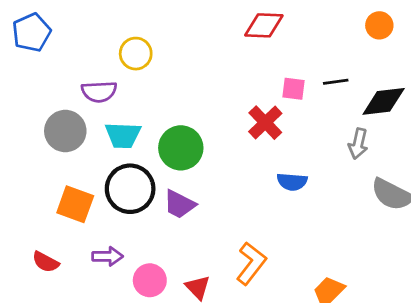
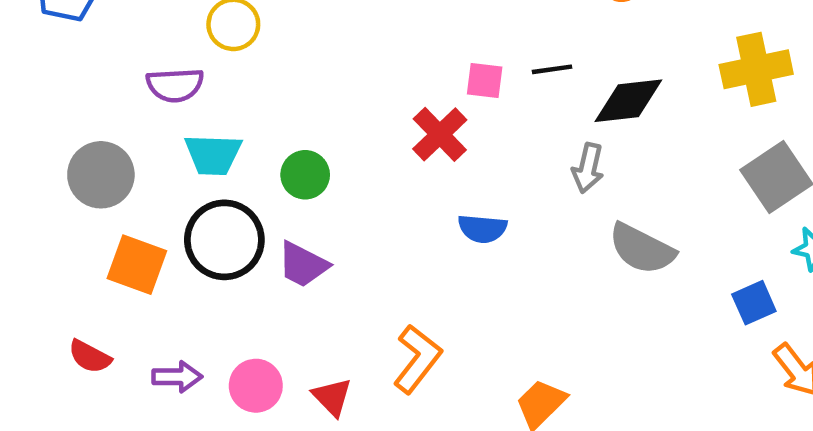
gray circle: (65, 131) -> (101, 175), moved
green circle: (181, 148) -> (305, 175), size x0.7
purple arrow: (108, 256) -> (177, 377), moved

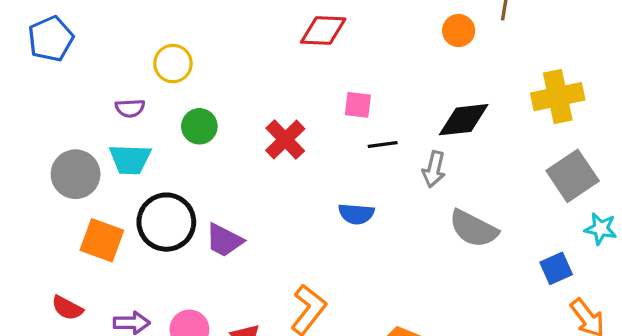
black line: (552, 69) -> (383, 144), moved
purple semicircle: (175, 85) -> (130, 108), size x0.7
red cross: (440, 134) -> (285, 140), moved
cyan trapezoid: (213, 155) -> (130, 159), moved
green circle: (305, 175) -> (199, 126), moved

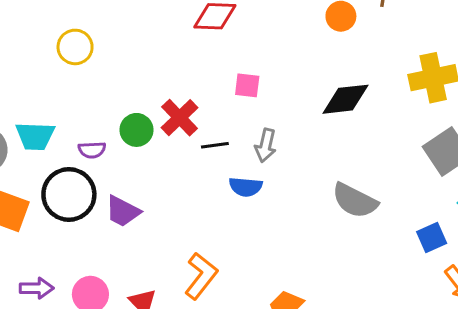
purple semicircle: (130, 108) -> (92, 150), moved
green circle: (199, 126) -> (137, 130), moved
black line: (383, 144) -> (215, 145), moved
gray arrow: (434, 169) -> (266, 145), moved

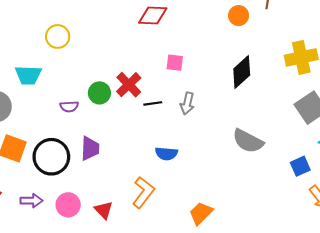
black diamond: (346, 99) -> (242, 72), turned -36
cyan trapezoid: (35, 136) -> (28, 75), moved
blue semicircle: (246, 187) -> (166, 154), moved
black circle: (69, 194) -> (51, 157), moved
purple trapezoid: (123, 211) -> (90, 148), turned -115

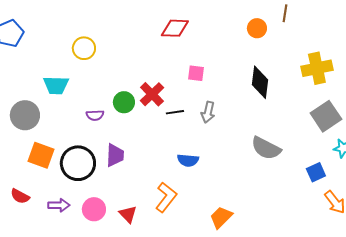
black diamond: (242, 72) -> (260, 82), turned -40

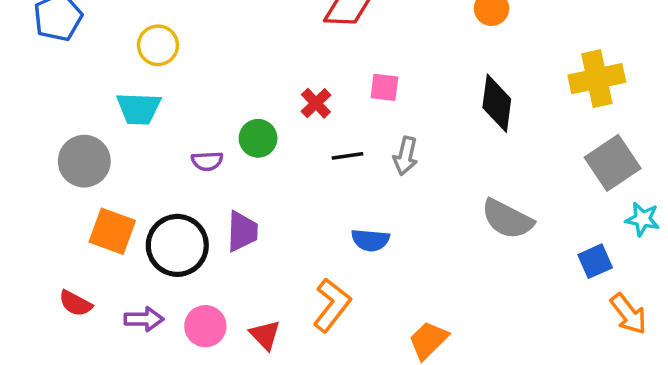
yellow circle: (84, 48) -> (158, 45), moved
red cross: (152, 94) -> (316, 103), moved, size x0.7

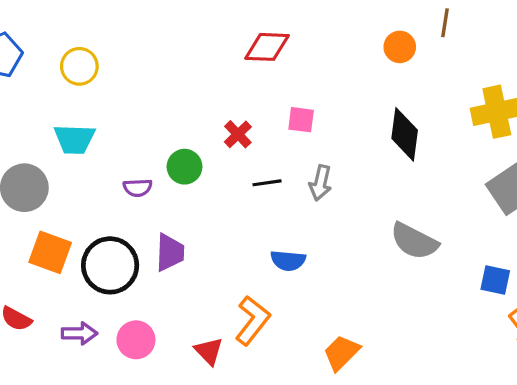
yellow circle: (158, 45) -> (79, 66), moved
blue square: (595, 261) -> (495, 280), turned 36
red triangle: (265, 335) -> (209, 351), moved

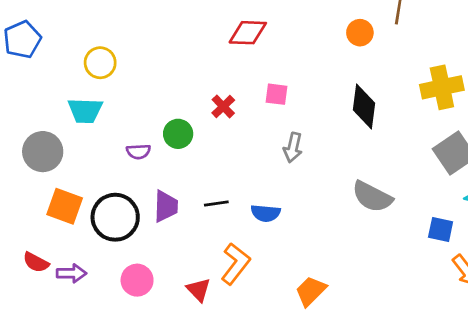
yellow circle: (79, 66) -> (100, 63), moved
black line: (267, 183) -> (216, 204), moved
purple arrow: (79, 333) -> (71, 273), moved

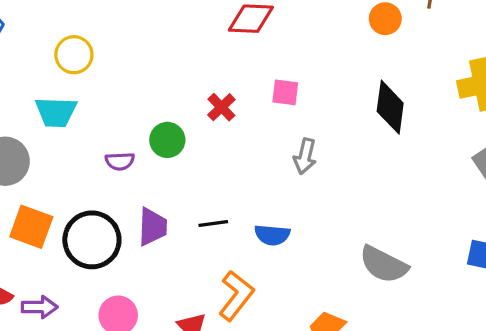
gray semicircle: (372, 197) -> (384, 264), moved

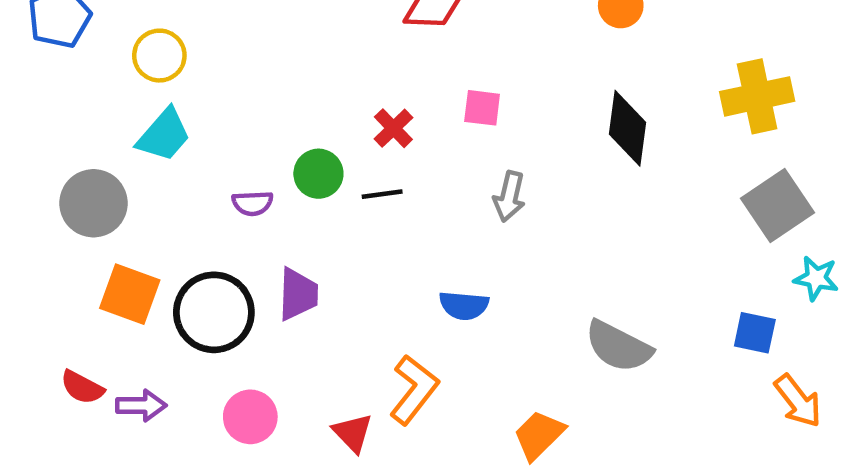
yellow circle: (74, 55) -> (159, 56), moved
cyan trapezoid: (56, 112) -> (164, 135), turned -51
black line: (213, 223) -> (382, 194), moved

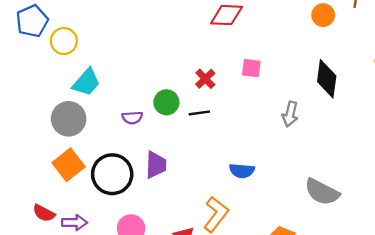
yellow circle: (159, 56) -> (64, 41), moved
gray arrow: (509, 196) -> (290, 114), moved
gray circle: (93, 203) -> (69, 119), moved
orange square: (130, 294) -> (69, 165), turned 32

